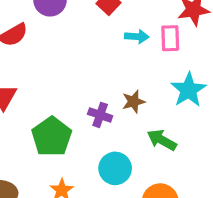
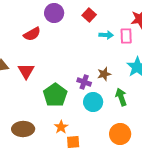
green arrow: (162, 140) -> (121, 97), turned 42
cyan circle: (115, 168) -> (93, 102), moved

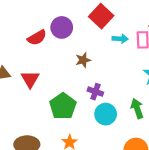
purple circle: (54, 13) -> (62, 27), moved
red square: (89, 15) -> (101, 16), size x1.5
brown star: (104, 74) -> (83, 60), moved

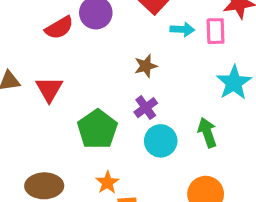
brown star: (83, 60) -> (146, 66), moved
purple cross: (95, 92) -> (146, 108), turned 35

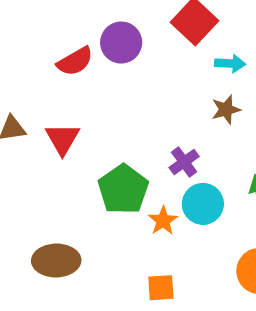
brown star: (146, 66) -> (226, 110), moved
orange star: (107, 182) -> (163, 221), moved

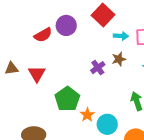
purple cross: (184, 162) -> (98, 68), moved
cyan circle: (203, 204) -> (107, 124), moved

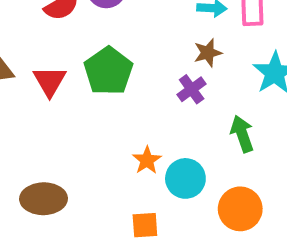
purple cross: (98, 68) -> (192, 89), moved
green pentagon: (67, 99) -> (108, 71), moved

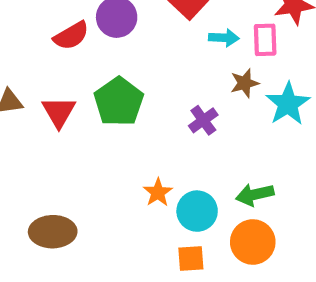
brown star: (208, 53) -> (245, 83), moved
green arrow: (242, 134) -> (255, 195), moved, turned -84
orange square: (145, 225) -> (191, 258), moved

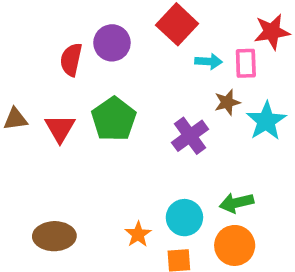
red semicircle: (71, 36) -> (71, 60), turned 132
purple cross: (203, 120) -> (190, 136), size x1.4
orange star: (158, 192) -> (138, 234), moved

